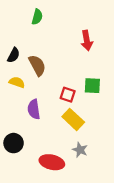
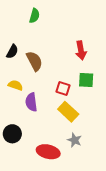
red arrow: (87, 41) -> (81, 50), moved
yellow semicircle: (17, 82) -> (15, 85), moved

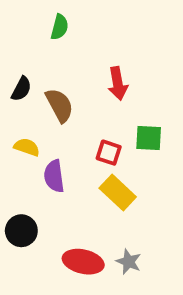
red arrow: (81, 50) -> (118, 83), moved
gray star: (75, 140) -> (129, 262), moved

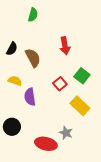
green square: (149, 138) -> (82, 76), turned 35
red square: (109, 153) -> (60, 84), turned 32
yellow rectangle: (118, 193) -> (80, 106), moved
gray star: (129, 262) -> (66, 133), moved

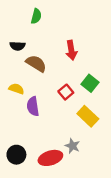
black semicircle: (12, 49) -> (18, 46), moved, turned 64
brown semicircle: (33, 58) -> (36, 63), turned -30
black circle: (12, 127) -> (16, 155), moved
red ellipse: (46, 144) -> (50, 158), turned -30

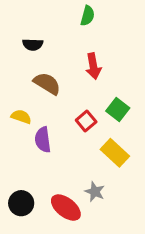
green semicircle: (36, 16) -> (88, 16), moved
black semicircle: (18, 46) -> (33, 45), moved
red ellipse: (50, 158) -> (66, 208), turned 55

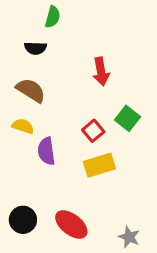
green semicircle: (88, 16) -> (53, 17), moved
brown semicircle: (47, 84) -> (31, 90), moved
yellow rectangle: (115, 153) -> (99, 165), moved, turned -60
gray star: (95, 192) -> (129, 237), moved

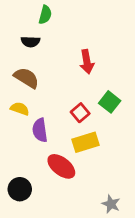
red ellipse: (71, 224) -> (61, 166), moved

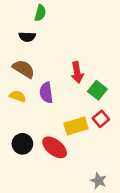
red arrow: (87, 62) -> (77, 72), moved
red square: (80, 113) -> (101, 119), moved
purple semicircle: (40, 130) -> (46, 93), moved
black circle: (20, 189) -> (22, 144), moved

